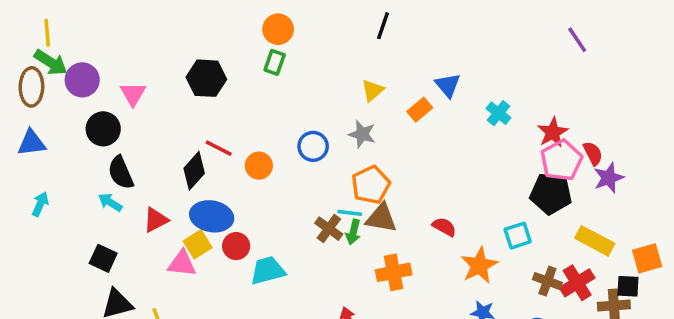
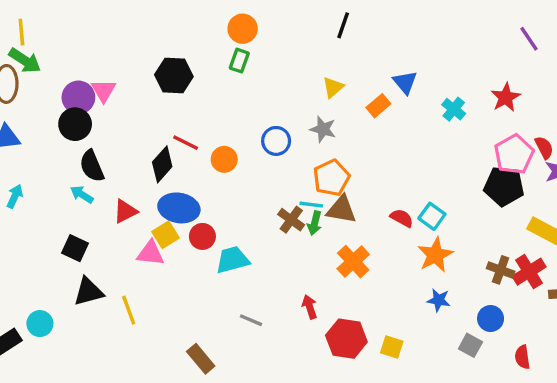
purple circle: (82, 80) -> (78, 97), moved
red star: (553, 132) -> (506, 97), moved
cyan square: (518, 236) -> (432, 216), moved, turned -36
orange cross: (394, 272) -> (353, 262), turned -32

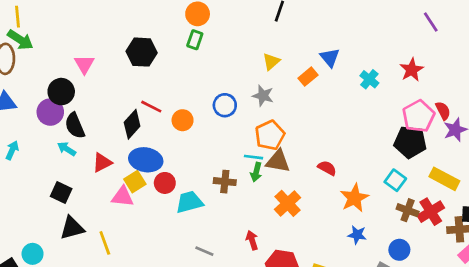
purple circle: (78, 97) -> (50, 112), moved
cyan square: (432, 216) -> (395, 180), moved
brown cross: (291, 220) -> (225, 182), moved, turned -30

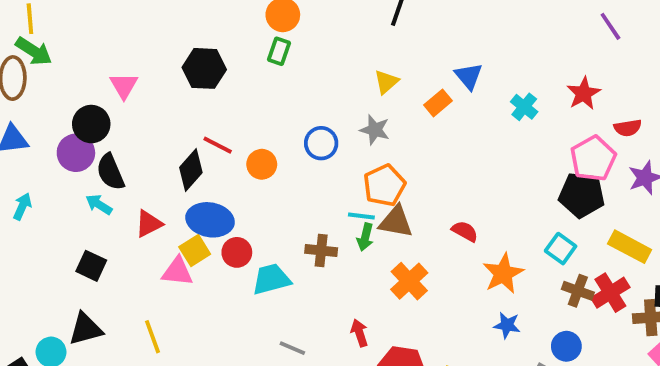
red semicircle: (443, 111) -> (628, 128), moved, turned 108
black triangle: (72, 228) -> (85, 329), moved

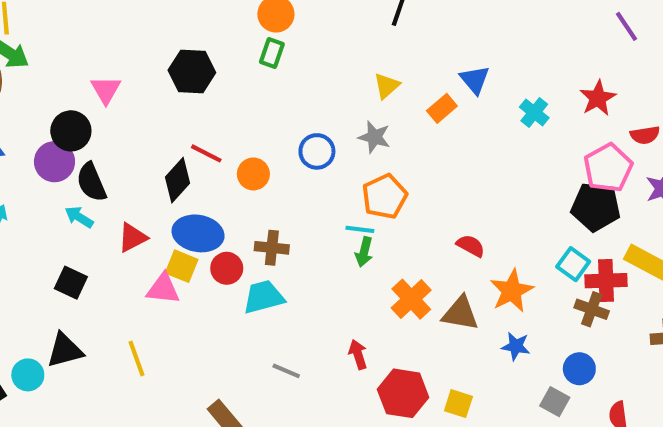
brown triangle: (396, 222) -> (460, 313), moved
yellow square: (195, 250) -> (182, 266), turned -36
brown cross: (321, 250) -> (272, 248), moved
red cross: (610, 293) -> (606, 281), moved, turned 30

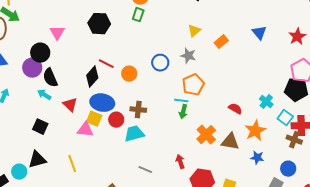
blue triangle: (475, 80) -> (259, 33), moved
cyan cross: (534, 112) -> (266, 102), moved
red triangle: (132, 238) -> (70, 105), turned -49

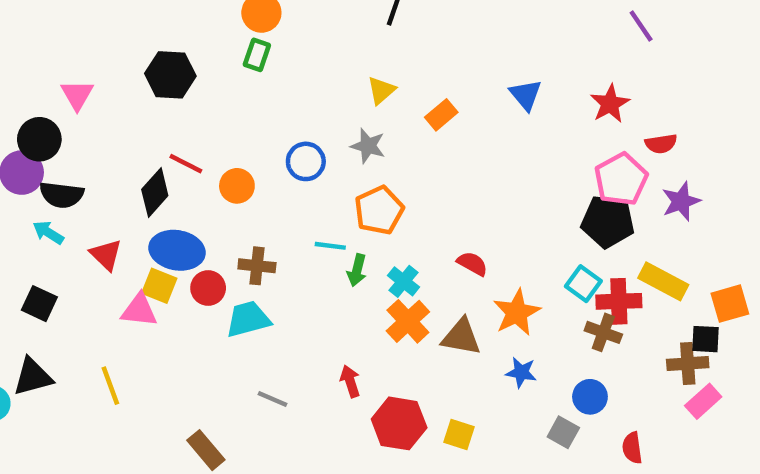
black semicircle: (50, 78) -> (62, 195), turned -60
cyan line: (181, 101) -> (330, 246), moved
cyan cross: (266, 102) -> (403, 281), moved

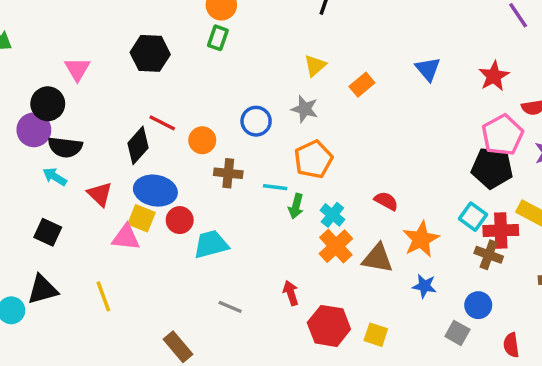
brown cross: (257, 266) -> (228, 173), moved

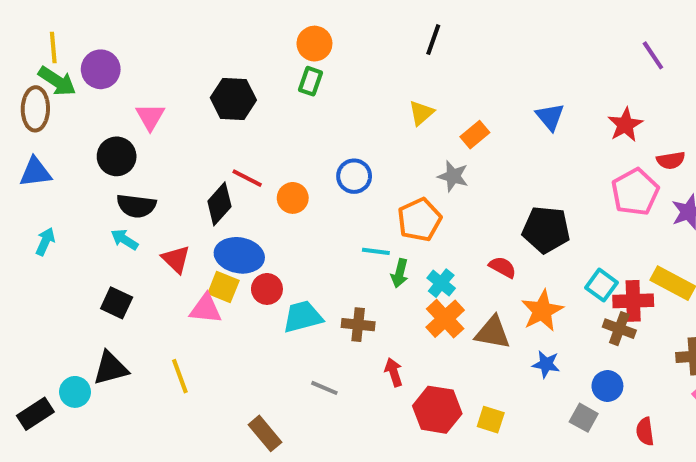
gray star: (305, 109) -> (453, 176), moved
purple circle: (34, 130) -> (101, 69), moved
black pentagon: (492, 168) -> (546, 230), moved
brown cross: (228, 173) -> (358, 325), moved

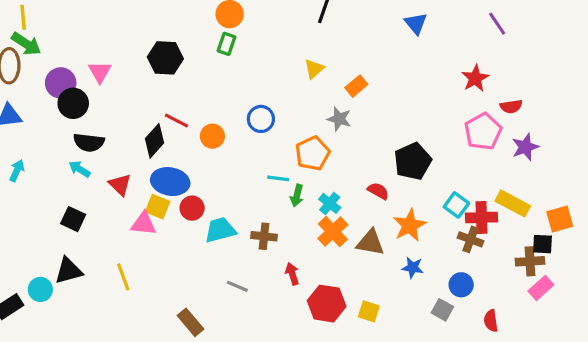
purple circle: (101, 69) -> (61, 83), moved
blue triangle: (550, 117) -> (416, 24), moved
black pentagon: (546, 230) -> (413, 161), turned -30

